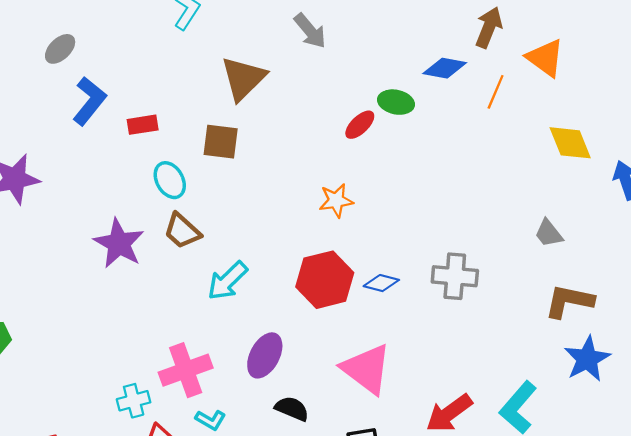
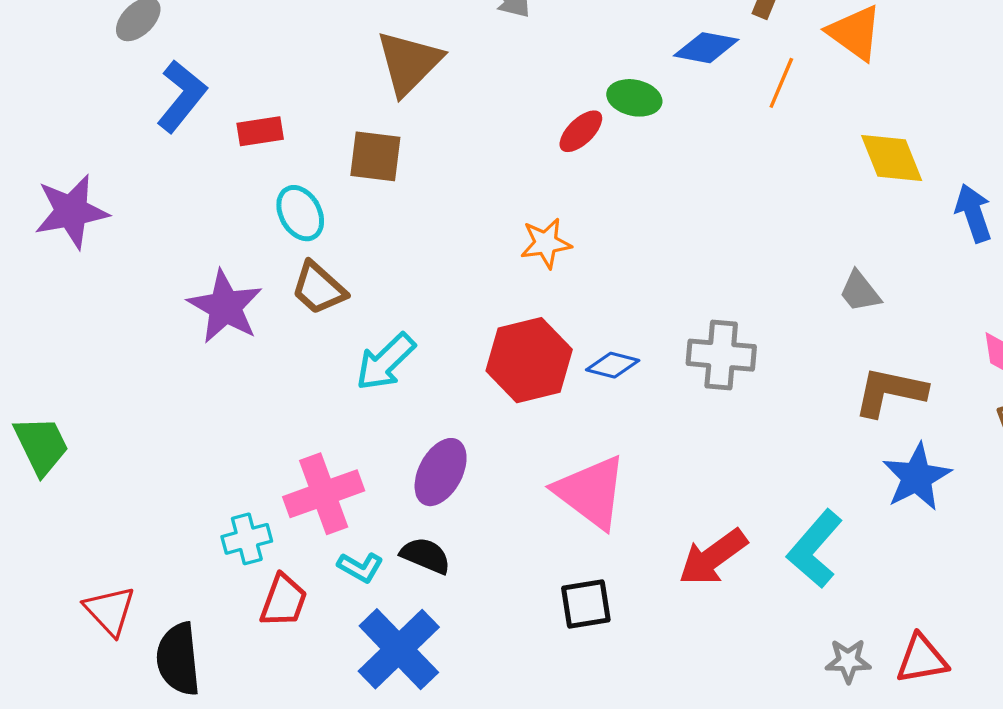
black semicircle: (292, 409) -> (426, 556), moved

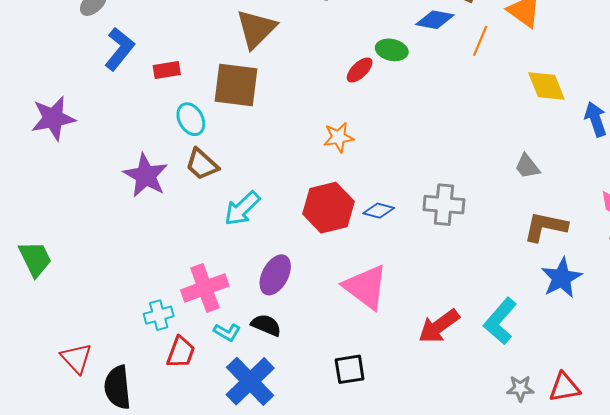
brown square: (375, 156) -> (236, 85), size x1.4
black square: (586, 604) -> (350, 369), moved

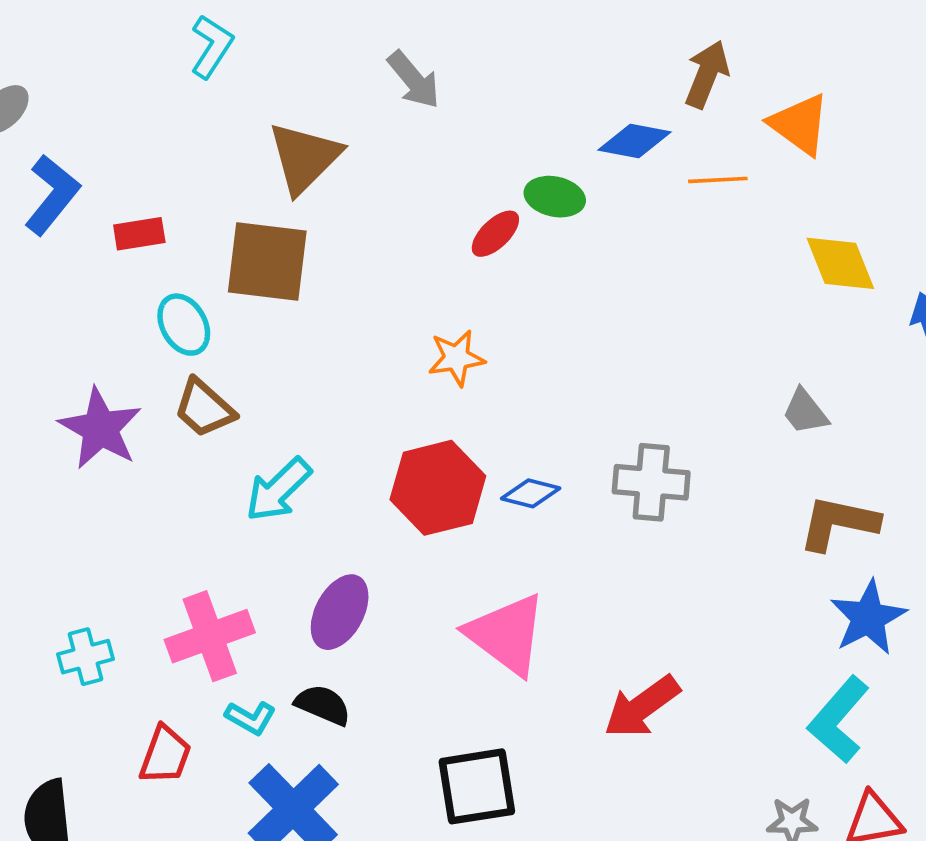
orange line: (480, 41) -> (718, 180), turned 64
cyan cross: (159, 315) -> (85, 657), moved
cyan L-shape: (500, 321) -> (839, 720), moved
black square: (350, 369) -> (477, 786), size x1.4

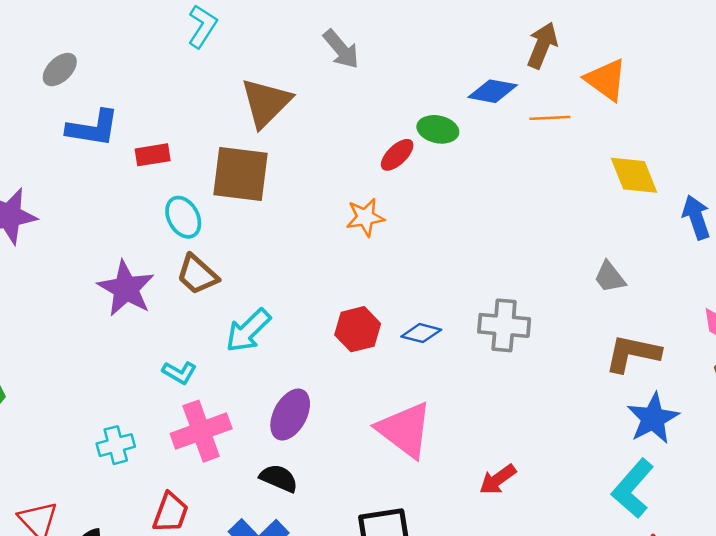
blue L-shape: (52, 195) -> (93, 128), turned 60
orange star: (456, 358) -> (365, 217), moved
red hexagon: (438, 488) -> (358, 329), size x0.7
red arrow: (642, 707) -> (498, 479), size x0.7
cyan L-shape: (251, 718) -> (179, 373), moved

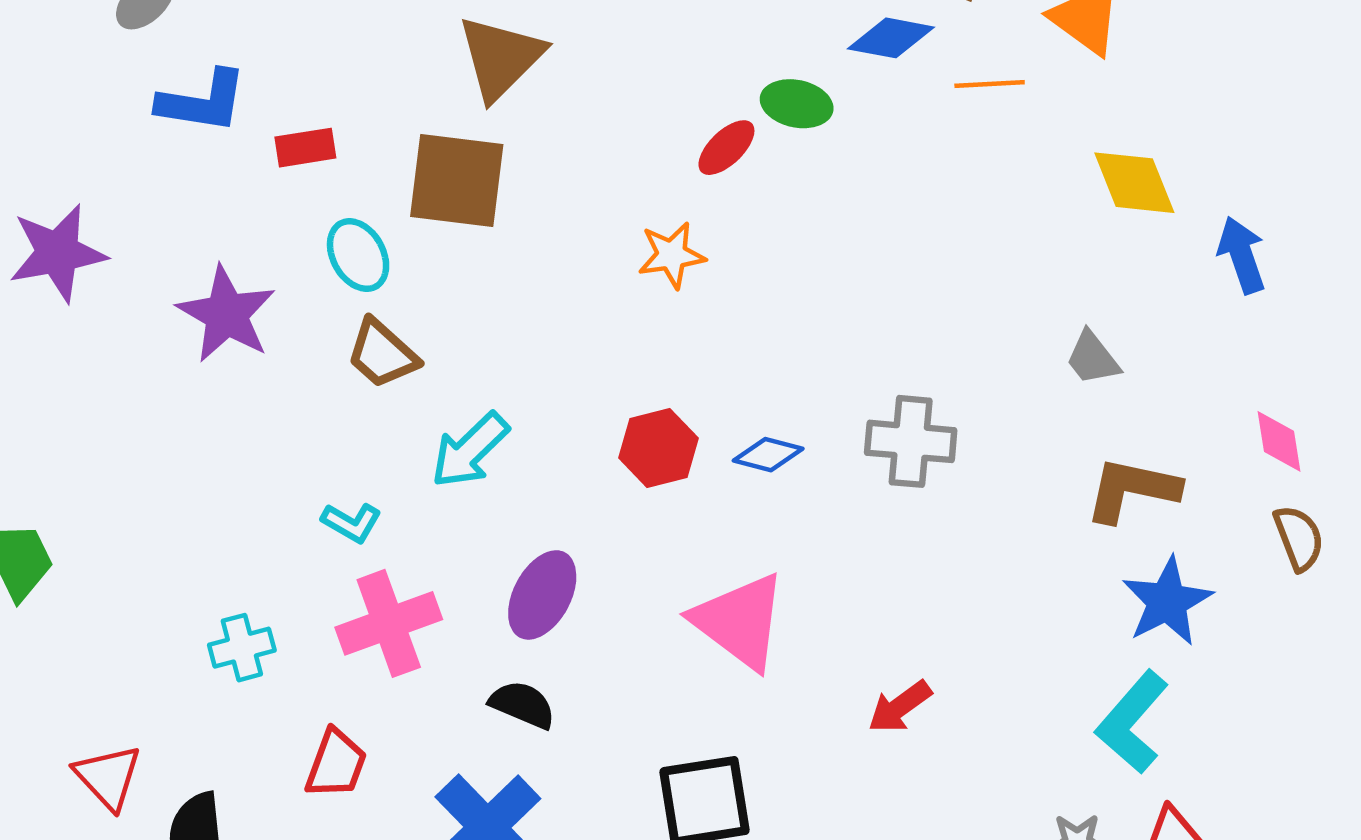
purple star: (126, 288) -> (226, 314), moved

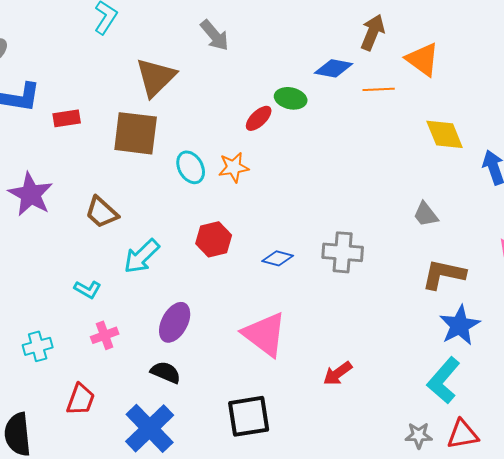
cyan ellipse: (358, 255) -> (191, 167), moved
red hexagon: (658, 448) -> (214, 239), moved
pink cross: (389, 623) -> (105, 335), size x0.6

